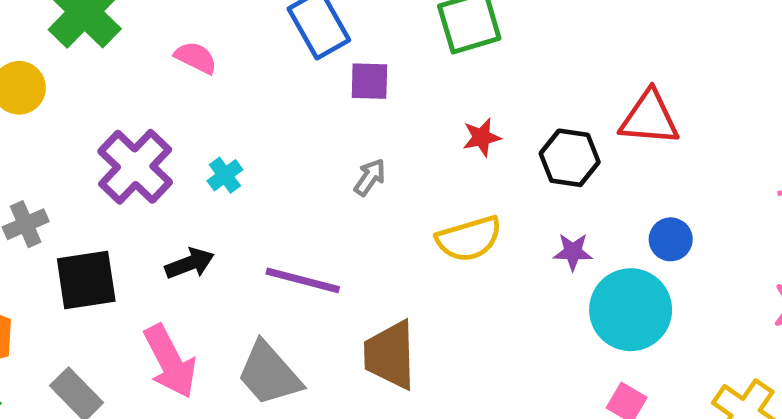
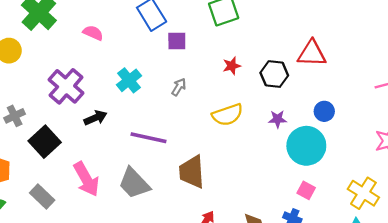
cyan cross: (225, 175) -> (129, 80), moved, size x1.5
black arrow: (190, 263) -> (95, 118), moved
black square: (86, 280) -> (45, 142), turned -32

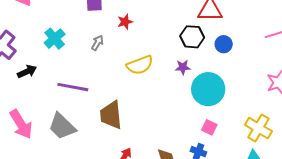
red star: (232, 66) -> (125, 22), moved
black hexagon: (274, 74) -> (192, 37), moved
blue circle: (324, 111) -> (224, 44), moved

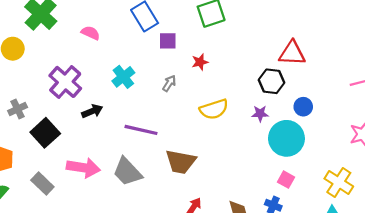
blue circle: (224, 44) -> (303, 107), moved
brown trapezoid: (111, 115) -> (181, 162), turned -76
pink arrow: (21, 124) -> (83, 168), turned -52

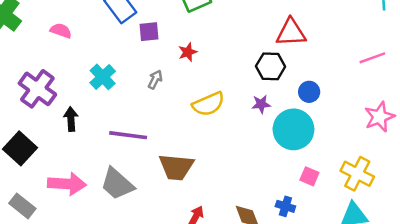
black arrow: (92, 111) -> (71, 119), turned -66
pink square: (286, 180) -> (309, 176), moved

